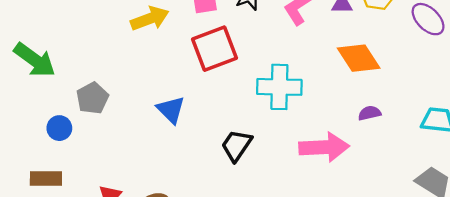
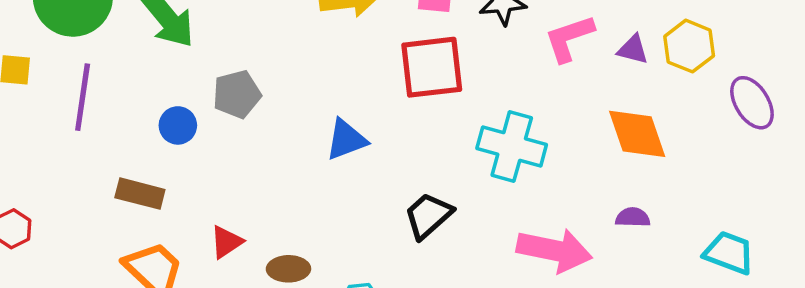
blue triangle: (171, 110) -> (346, 140), turned 40

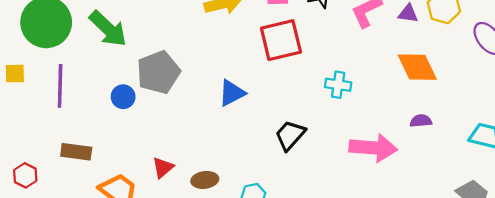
gray pentagon: (237, 94) -> (158, 72), size x1.4
cyan cross: (512, 146) -> (338, 85), size x0.6
brown rectangle: (140, 194) -> (76, 152), moved

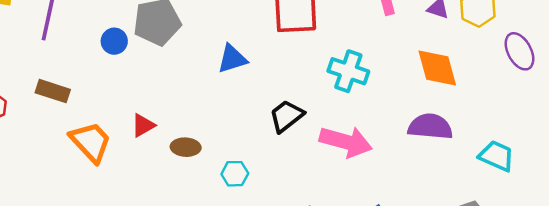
cyan cross: (338, 85) -> (348, 71), size x1.4
purple semicircle: (421, 121) -> (430, 127), size x1.8
pink arrow: (373, 148) -> (346, 142), moved

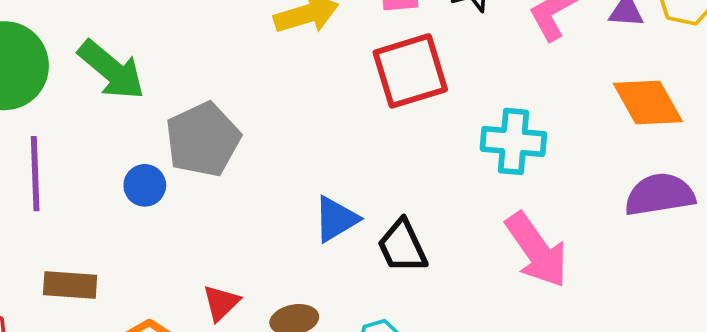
blue triangle: (232, 59) -> (336, 219), moved
black trapezoid: (286, 116) -> (402, 246), moved, turned -63
pink arrow: (346, 142) -> (537, 250), turned 54

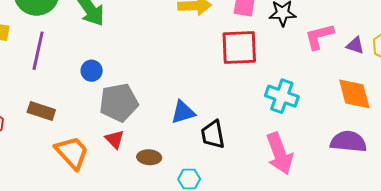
gray pentagon: (203, 140) -> (119, 103), moved
red triangle: (221, 303) -> (115, 139), turned -45

